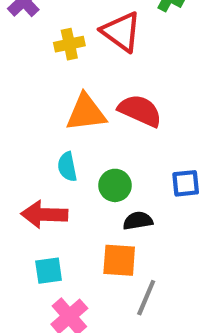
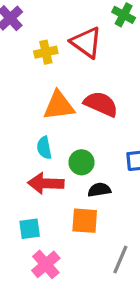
red arrow: (44, 214) -> (46, 183), moved
gray line: (146, 298) -> (120, 260), moved

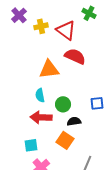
yellow cross: (46, 52) -> (41, 26), moved
red semicircle: (101, 104) -> (75, 56), moved
orange square: (85, 221) -> (65, 140), turned 30

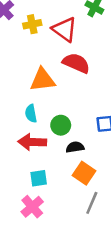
orange square: (65, 140) -> (84, 173), moved
cyan square: (31, 145) -> (39, 178), moved

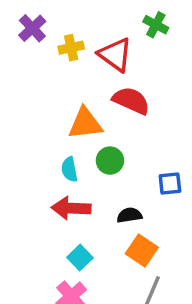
green circle: (61, 125) -> (110, 161), moved
cyan square: (39, 178) -> (80, 258), turned -36

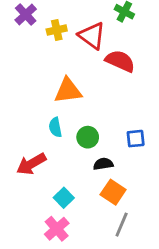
red semicircle: (131, 101) -> (120, 61), moved
green circle: (110, 161) -> (88, 137), moved
red arrow: (71, 208) -> (31, 164), moved, turned -32

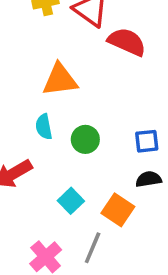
black semicircle: (103, 164) -> (149, 179), moved
cyan square: (64, 198) -> (71, 201), moved
gray line: (122, 225) -> (93, 248), moved

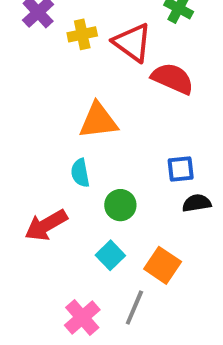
green circle: (85, 139) -> (120, 205), moved
blue square: (147, 141) -> (181, 169), moved
black semicircle: (149, 179) -> (197, 203), moved

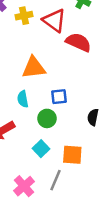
blue square: (181, 169) -> (59, 97), moved
black semicircle: (197, 203) -> (93, 117), turned -70
orange square: (163, 265) -> (72, 155), turned -30

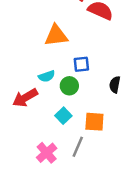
cyan semicircle: (23, 99) -> (47, 76), moved, turned -98

